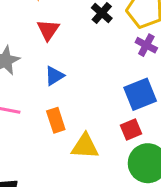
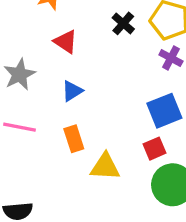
red triangle: (48, 30) -> (66, 42), turned -30

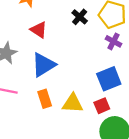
blue triangle: (72, 91) -> (43, 65), size x1.6
yellow triangle: (105, 167) -> (73, 103), moved

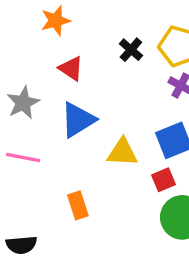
orange rectangle: (45, 99) -> (78, 205), moved
yellow triangle: (73, 103) -> (122, 152), moved

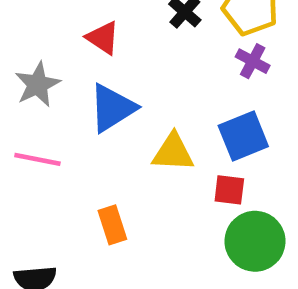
red square: (163, 180) -> (229, 190), turned 30

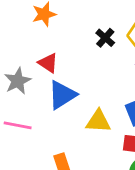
red triangle: (103, 38) -> (48, 63), moved

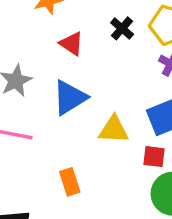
red triangle: (48, 63) -> (71, 44), moved

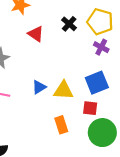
blue triangle: (70, 98) -> (39, 87), moved, size x0.6
orange rectangle: (70, 182) -> (61, 125), moved

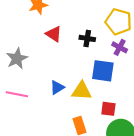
black cross: (69, 24) -> (87, 38), moved, turned -32
blue square: (97, 83) -> (103, 71), moved, turned 30

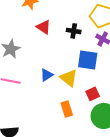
yellow triangle: (82, 91) -> (69, 78), turned 36
red square: (108, 109) -> (93, 94), turned -32

